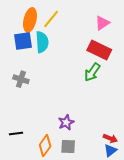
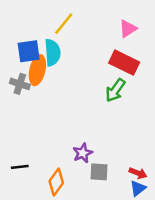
orange ellipse: (30, 20) -> (37, 70), moved
gray cross: (21, 79) -> (20, 84), moved
gray square: (68, 146) -> (99, 172), moved

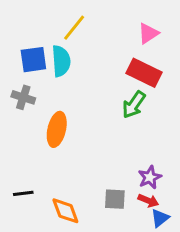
orange ellipse: (37, 70) -> (57, 129), moved
purple star: (83, 153) -> (150, 177), moved
red arrow: (138, 173) -> (148, 201), moved
orange diamond: (56, 182) -> (65, 211), turned -56

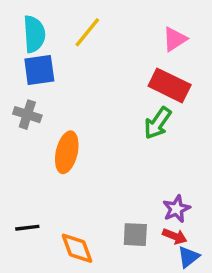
cyan semicircle: (61, 61) -> (34, 34), moved

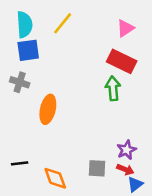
green arrow: (158, 123) -> (113, 88), turned 140

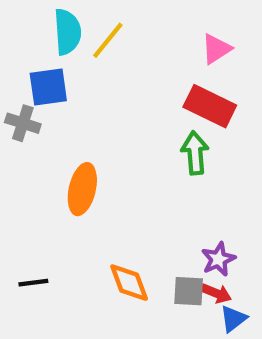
cyan semicircle: (25, 25) -> (67, 32), moved
gray cross: (20, 82) -> (23, 123), moved
gray square: (97, 168) -> (189, 291), moved
orange diamond: (55, 178) -> (129, 283), moved

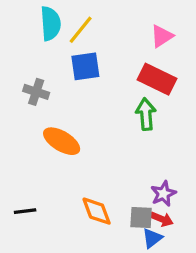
blue square: (48, 87) -> (85, 66), moved
gray cross: (23, 123) -> (36, 92), moved
orange ellipse: (82, 189) -> (62, 141), turned -72
blue triangle: (233, 319) -> (152, 238), moved

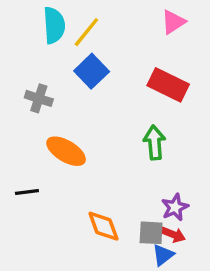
pink triangle: (162, 36) -> (173, 22), moved
blue square: (85, 66) -> (92, 71), turned -36
green arrow: (146, 114) -> (155, 143), moved
black line: (25, 211) -> (27, 192), moved

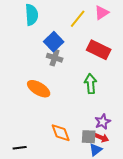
yellow line: (86, 32) -> (78, 19), moved
gray cross: (39, 98) -> (55, 58), moved
black line: (27, 192) -> (20, 148), moved

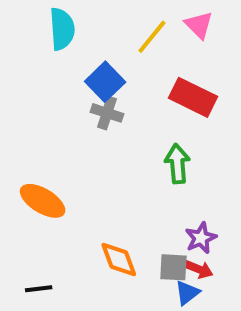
pink triangle: (102, 13) -> (199, 25), turned -42
orange ellipse: (39, 89) -> (43, 201), moved

